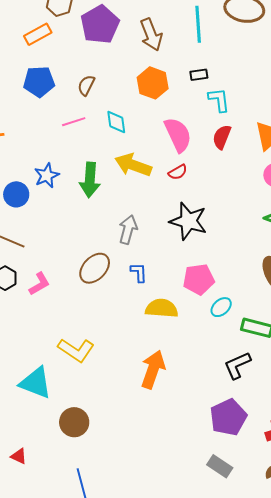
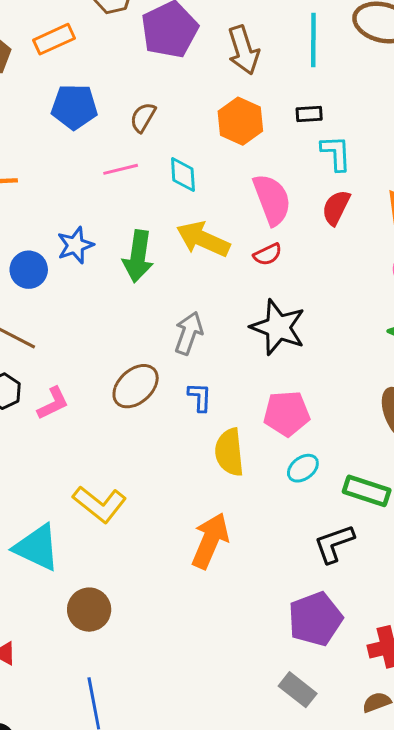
orange rectangle: (38, 34) -> (54, 39), moved
cyan ellipse: (221, 307) -> (303, 468), moved
yellow semicircle: (162, 308) -> (229, 452), turned -104

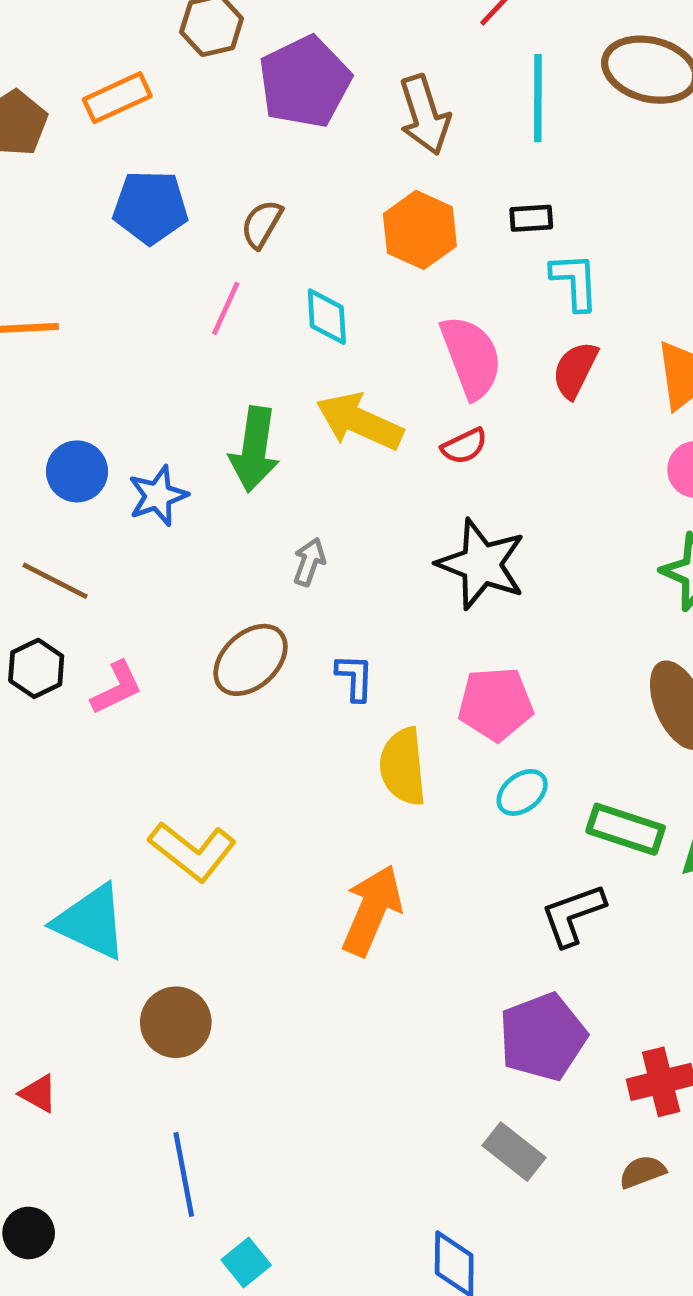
pink line: (121, 169) -> (226, 308), turned -52
blue star: (75, 245) -> (158, 496), moved
gray arrow: (189, 333) -> (309, 562), moved, size x0.7

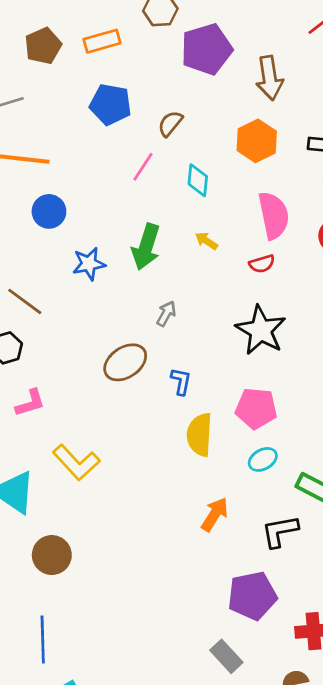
yellow arrow: (360, 421) -> (206, 241), size x0.5
blue circle: (77, 471) -> (49, 211), moved
pink L-shape: (117, 688) -> (30, 403), moved
orange arrow: (372, 910) -> (215, 514), moved, size x0.7

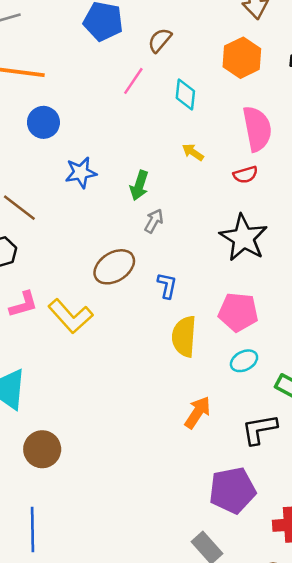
green arrow: (146, 247) -> (139, 185), moved, size x0.7
yellow L-shape: (76, 462) -> (71, 316), moved

